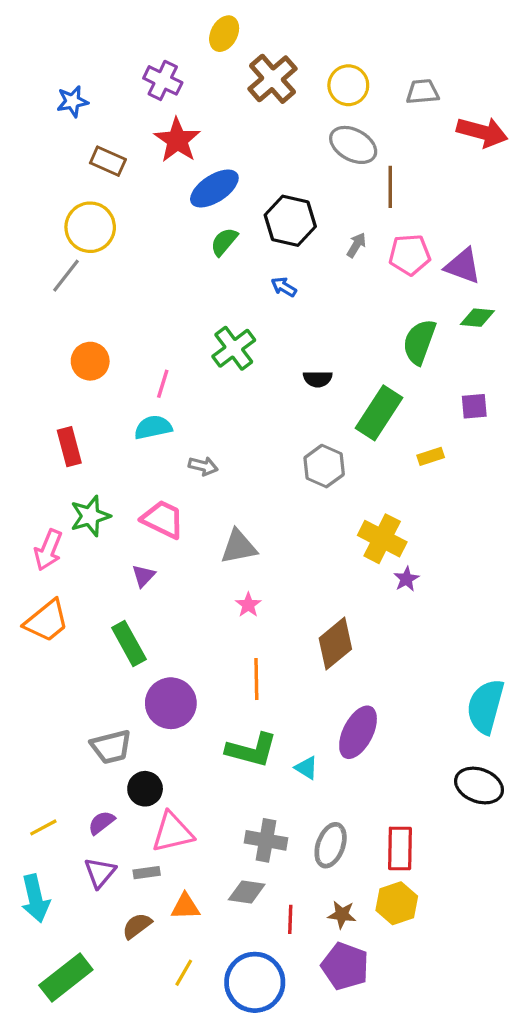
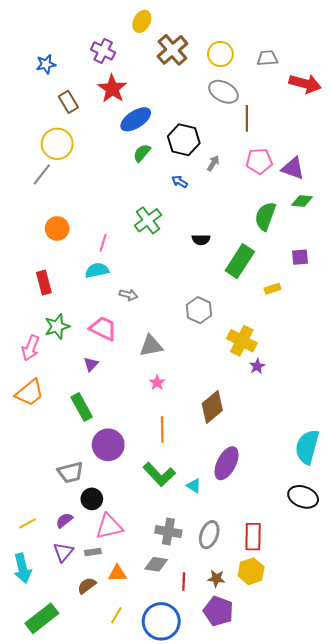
brown rectangle: (108, 161) -> (68, 102), turned 35
gray arrow: (356, 245) -> (213, 163), moved
gray hexagon: (324, 466) -> (199, 310), moved
green L-shape: (252, 750) -> (159, 474), turned 32

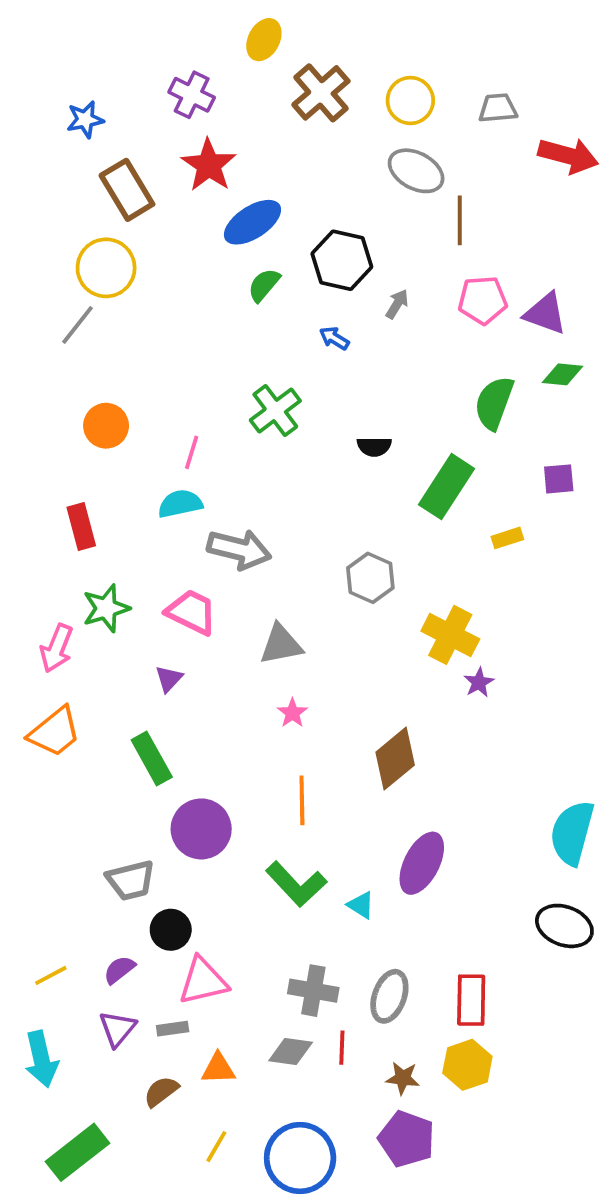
brown rectangle: (68, 102) -> (127, 190), size x1.4
gray arrow: (129, 295) -> (239, 549), size x1.8
red line: (184, 582) -> (342, 1048), moved

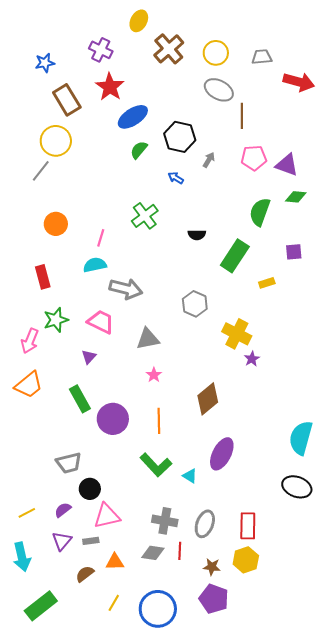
purple circle: (201, 829) -> (113, 419), moved

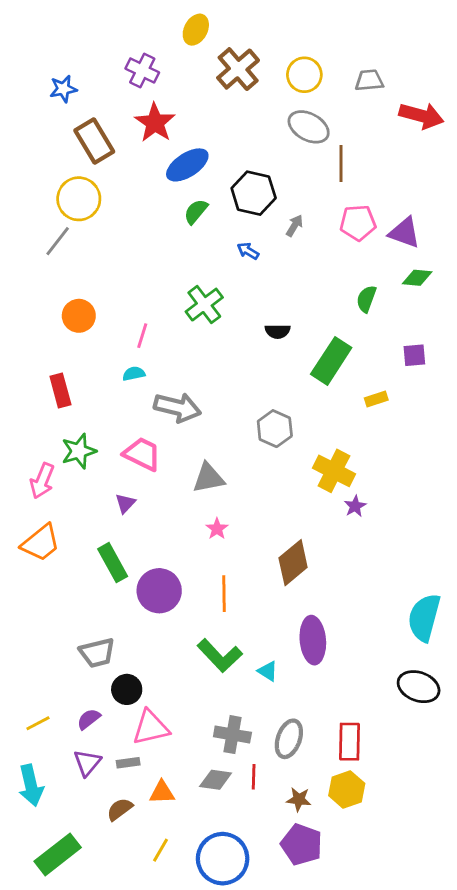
green semicircle: (260, 212) -> (366, 299), size x0.7
cyan semicircle: (95, 265) -> (134, 374), size x0.7
purple ellipse: (222, 454) -> (313, 640), turned -32

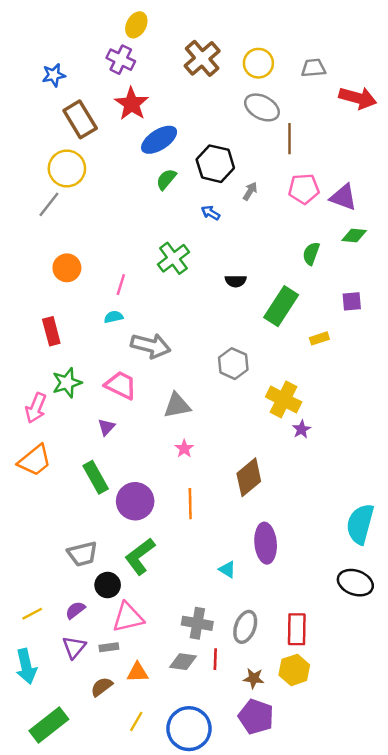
yellow ellipse: (196, 30) -> (136, 25), moved
green L-shape: (220, 656) -> (140, 556), moved, turned 96

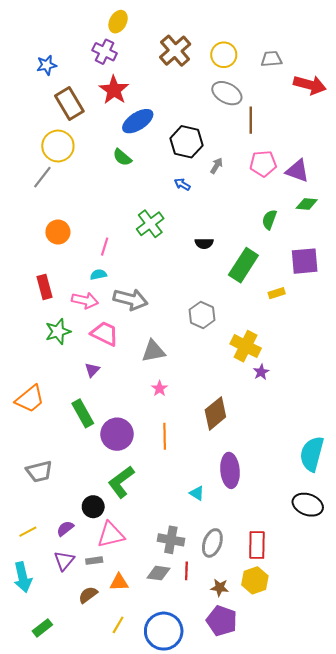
green semicircle: (166, 179) -> (122, 157), moved, turned -90
purple square: (352, 301) -> (305, 261), size x1.6
pink arrow: (36, 408) -> (85, 300), moved, turned -100
gray trapezoid: (82, 554) -> (39, 471), moved
green rectangle: (49, 725) -> (42, 628), size x0.6

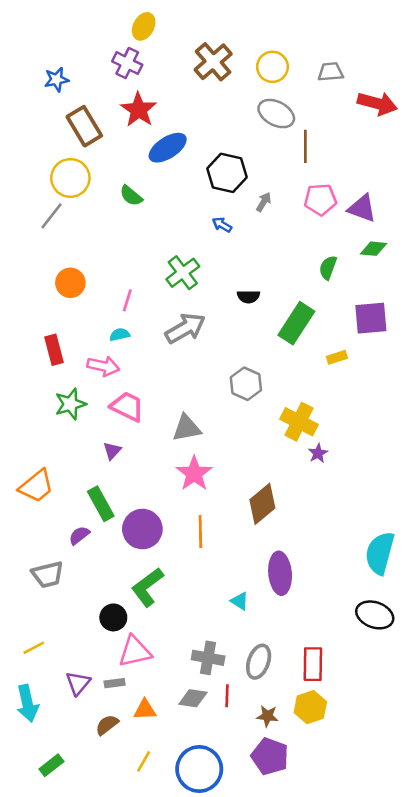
green semicircle: (122, 157) -> (131, 196), moved
gray arrow: (130, 299) -> (185, 328), moved, turned -44
pink star: (160, 389) -> (194, 473), size x1.8
purple semicircle: (65, 528) -> (79, 535), moved

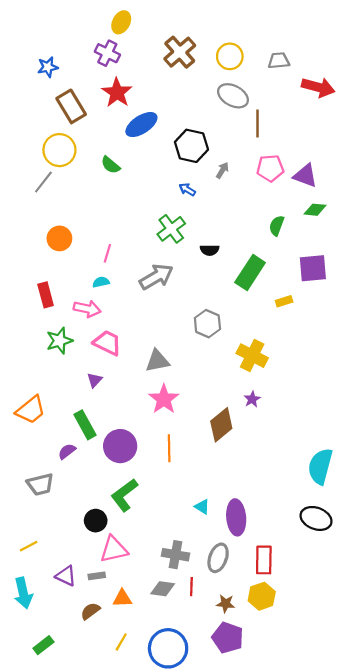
green cross: (183, 273) -> (171, 229), moved
purple star: (318, 453) -> (252, 399), moved
purple ellipse: (280, 573) -> (236, 517), moved
purple triangle: (78, 683) -> (66, 576), turned -45

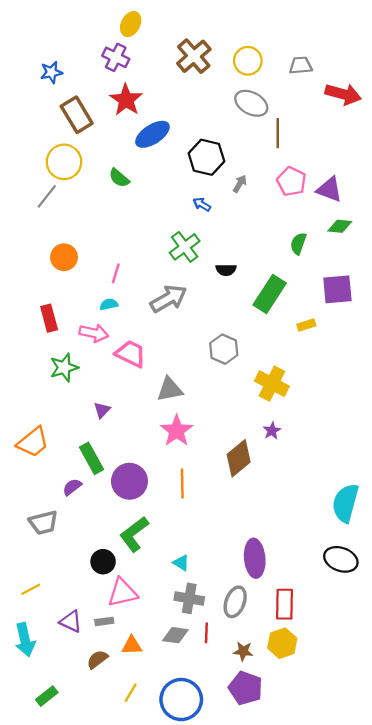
pink pentagon: (270, 168) -> (291, 181), turned 30
pink trapezoid: (107, 343) -> (131, 354), moved
cyan triangle: (202, 507) -> (181, 563), moved

